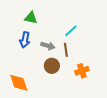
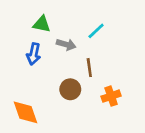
cyan line: (71, 31) -> (96, 31), moved
gray arrow: (48, 46) -> (66, 44), moved

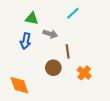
cyan line: (96, 31) -> (73, 13), moved
orange cross: (111, 96) -> (84, 73), turned -32

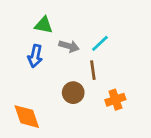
cyan line: (73, 13) -> (100, 43), moved
orange cross: (84, 73) -> (115, 100), turned 32

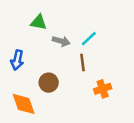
blue arrow: (35, 56) -> (17, 60), moved
brown circle: (73, 93) -> (49, 83), moved

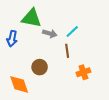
green triangle: (39, 22) -> (31, 18), size x1.5
blue arrow: (17, 60) -> (12, 39), moved

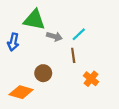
orange cross: (83, 72) -> (91, 79), turned -32
orange diamond: (19, 84) -> (21, 92), turned -55

